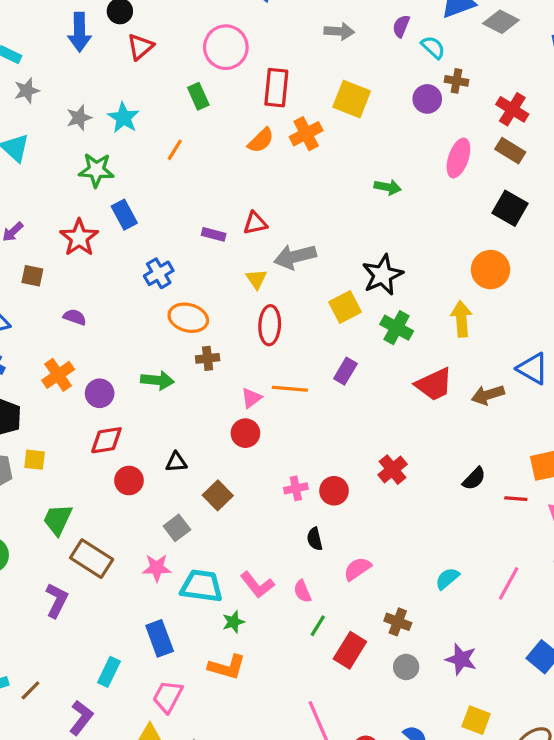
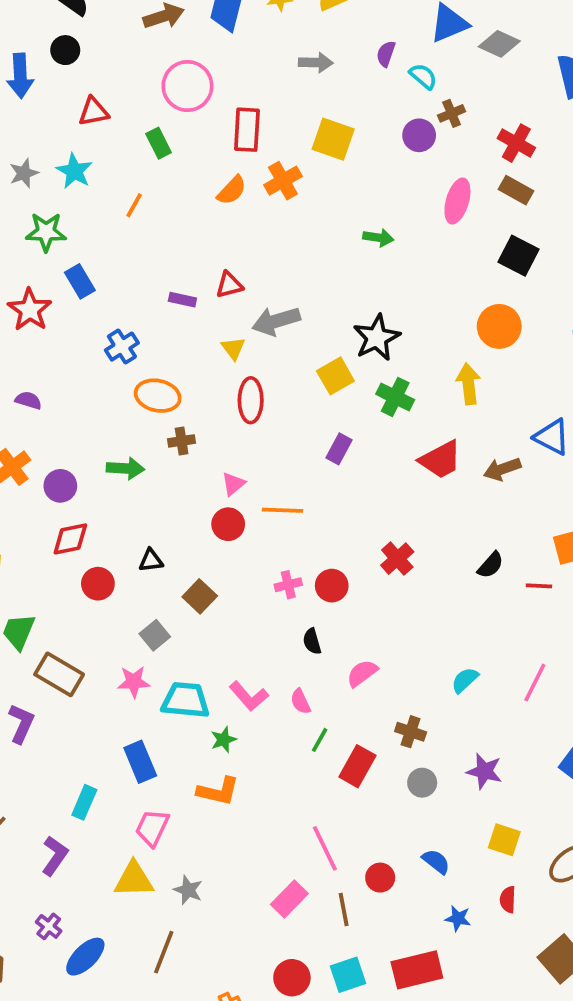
red triangle: (140, 47) -> (93, 112), moved, turned 32
brown cross: (457, 81) -> (452, 113), turned -30
orange line: (290, 389) -> (283, 510), moved

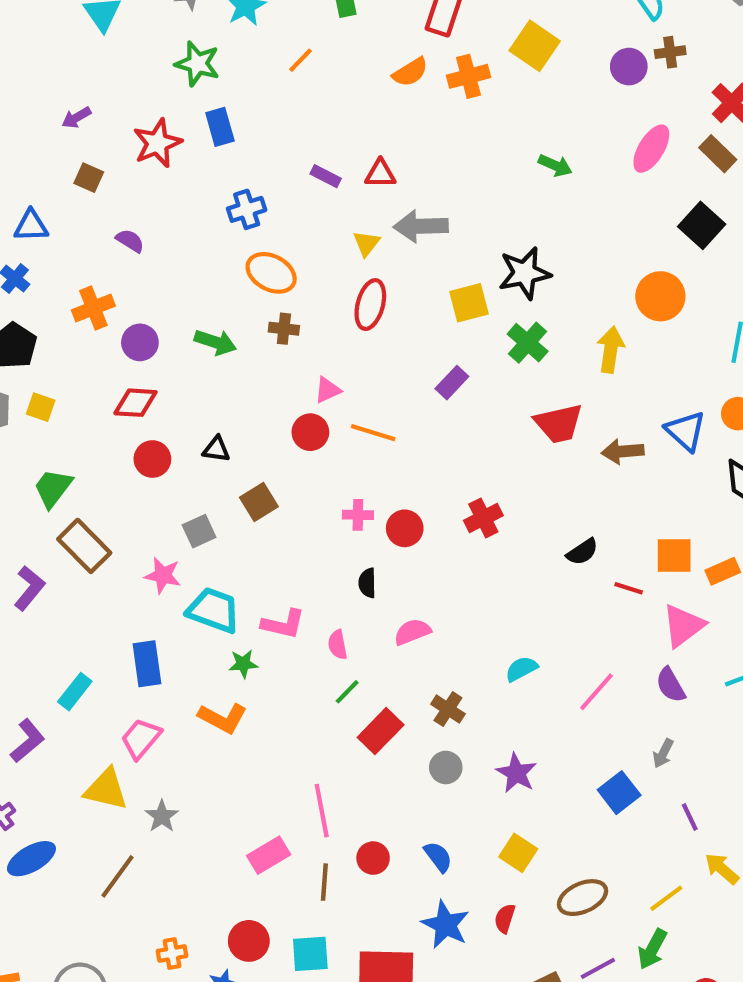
pink L-shape: (249, 696) -> (283, 624), turned -51
blue star: (458, 918) -> (445, 925), size x1.6

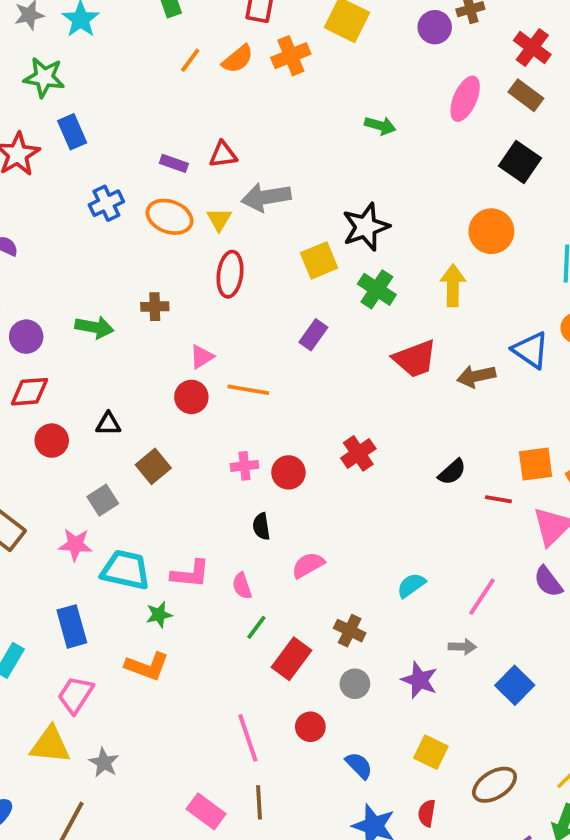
orange line: (300, 60) -> (190, 60), moved
orange ellipse: (271, 273) -> (170, 217), moved
gray arrow: (663, 753) -> (462, 647), moved, turned -108
pink rectangle: (269, 855) -> (206, 811), moved, turned 75
red circle: (373, 858) -> (310, 727), moved

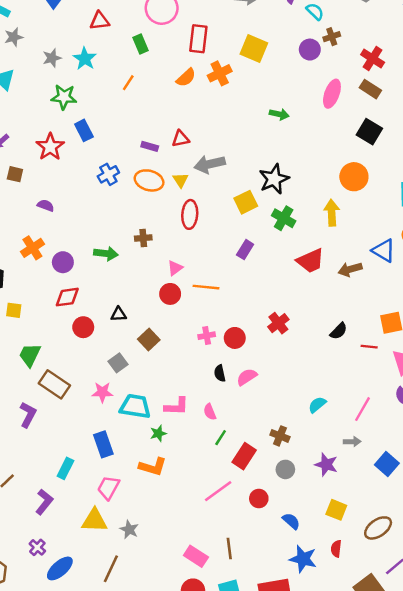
orange line: (190, 60) -> (128, 83), moved
pink semicircle: (308, 565) -> (247, 377), moved
pink line: (248, 738) -> (218, 491), moved, turned 76

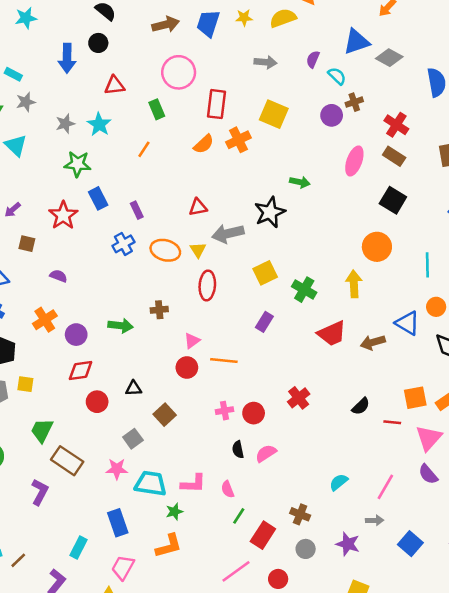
purple rectangle: (150, 146) -> (137, 210), moved, turned 49
black star: (274, 179) -> (270, 212), moved
orange L-shape: (153, 467) -> (169, 546), turned -32

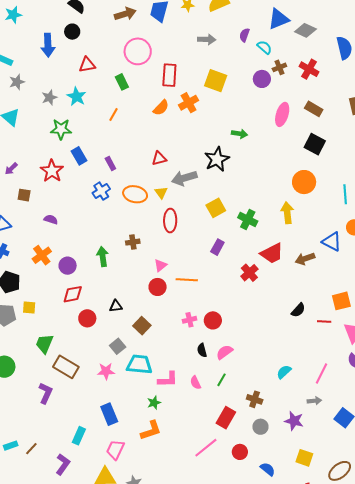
red cross: (396, 125) -> (309, 69), moved
green arrow: (121, 326) -> (103, 257), turned -102
red cross: (299, 398) -> (249, 273), moved
cyan trapezoid: (151, 484) -> (139, 364), moved
green line: (239, 516) -> (221, 380), moved

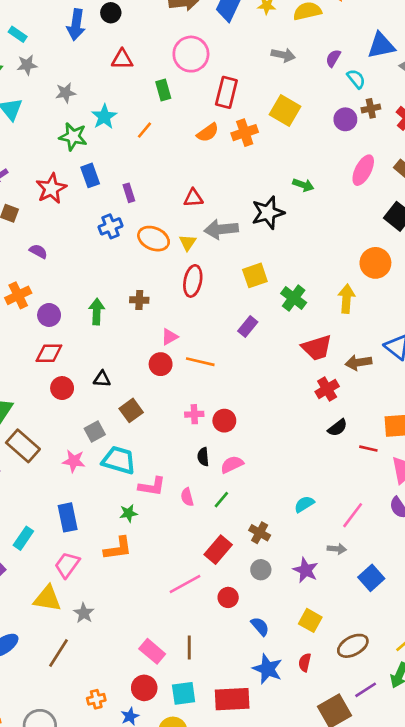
cyan star: (77, 97) -> (104, 117), moved
red cross: (249, 273) -> (327, 389), moved

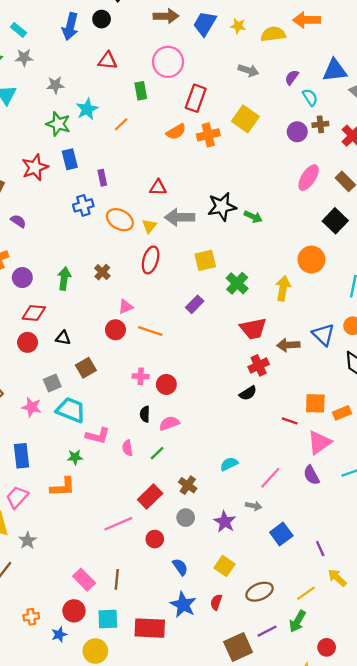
green arrow: (303, 185) -> (253, 217), moved
brown cross: (139, 300) -> (102, 272), turned 35
red diamond: (49, 353) -> (34, 313), moved
black semicircle: (337, 428) -> (248, 393), moved

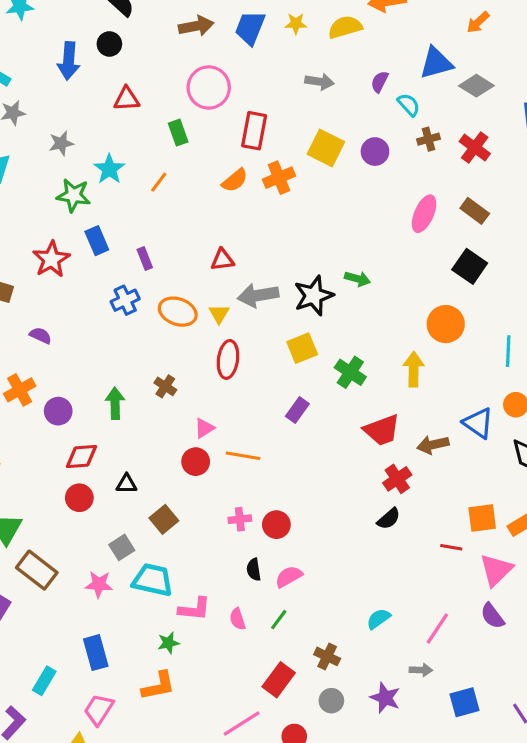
purple circle: (297, 132) -> (375, 152), moved
black star: (222, 207) -> (314, 296), moved
blue square: (281, 534) -> (464, 702), turned 30

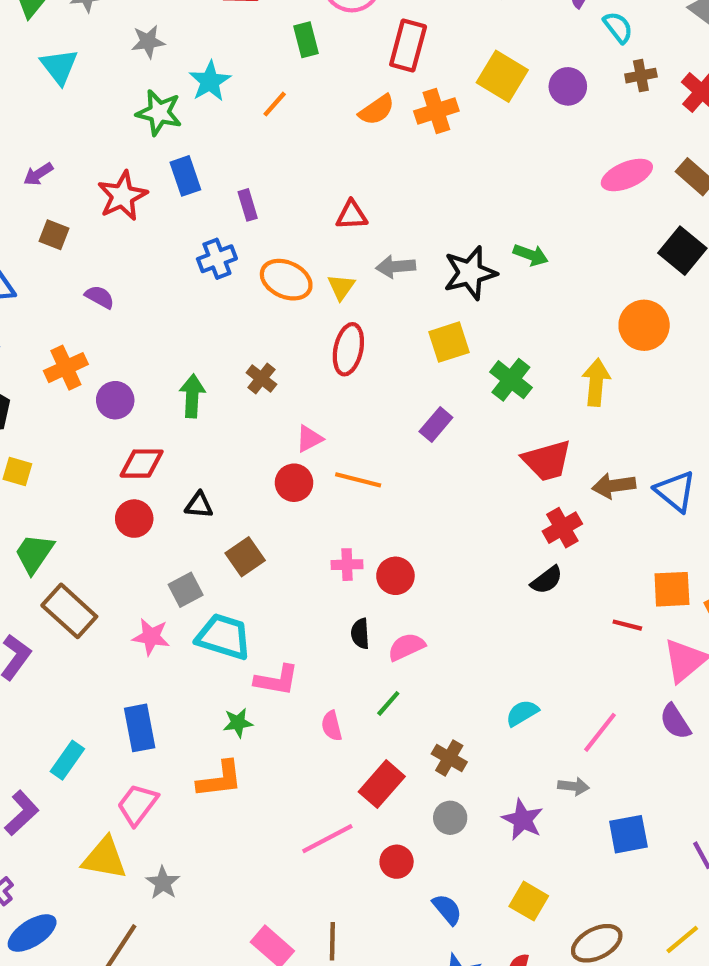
pink ellipse: (424, 214) -> (627, 175), turned 39
gray arrow: (258, 295) -> (396, 267), size x0.7
blue triangle: (478, 423) -> (675, 491), moved
pink semicircle: (238, 619) -> (332, 726), moved

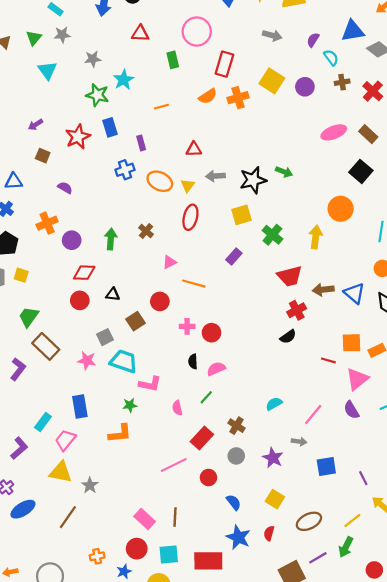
orange line: (275, 104) -> (161, 107), moved, turned 32
red circle: (294, 483) -> (160, 301), moved
pink trapezoid: (137, 805) -> (65, 440), moved

